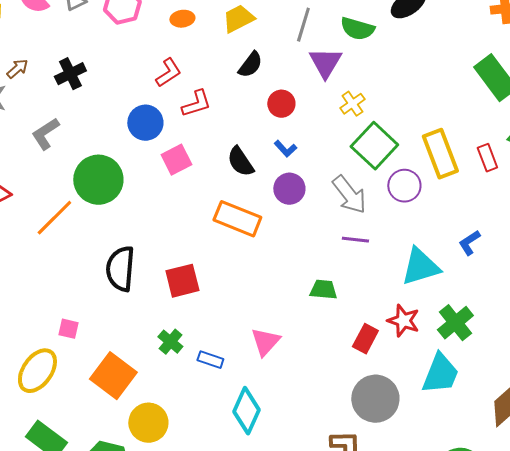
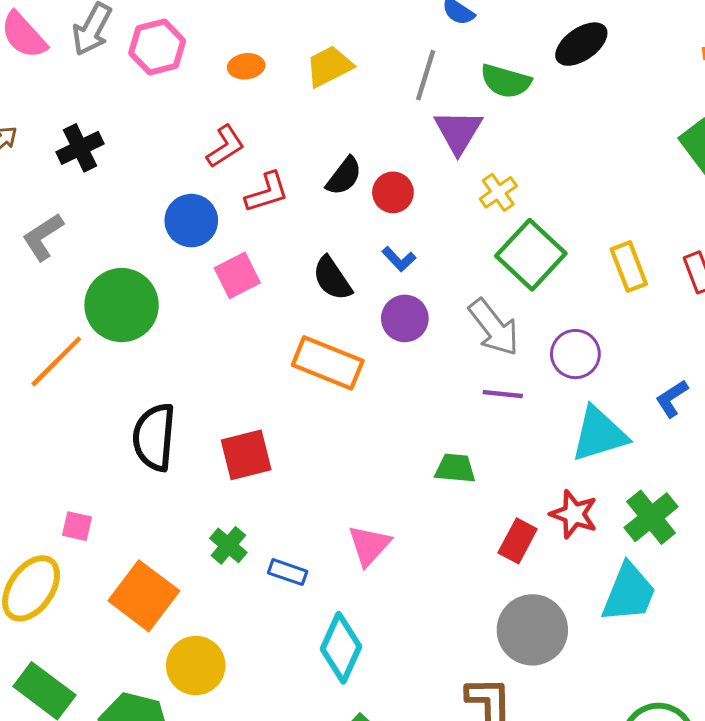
black semicircle: (250, 65) -> (344, 176), moved
yellow rectangle: (440, 154) -> (629, 267), size x0.7
purple circle: (404, 186) -> (575, 354), moved

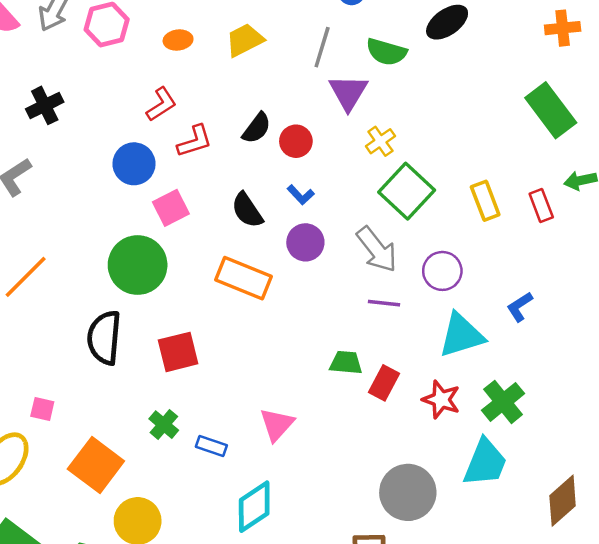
green circle: (122, 305) -> (138, 265), moved
red rectangle: (518, 541) -> (384, 383), moved
cyan diamond: (341, 648) -> (254, 507), turned 32

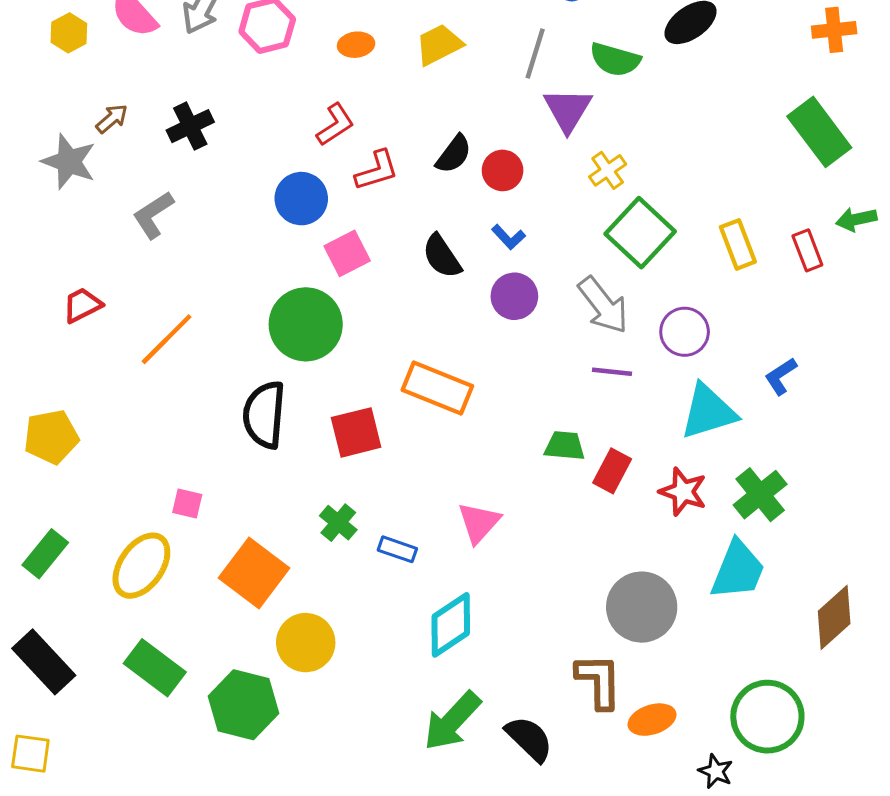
orange rectangle: (244, 278) -> (437, 388), moved

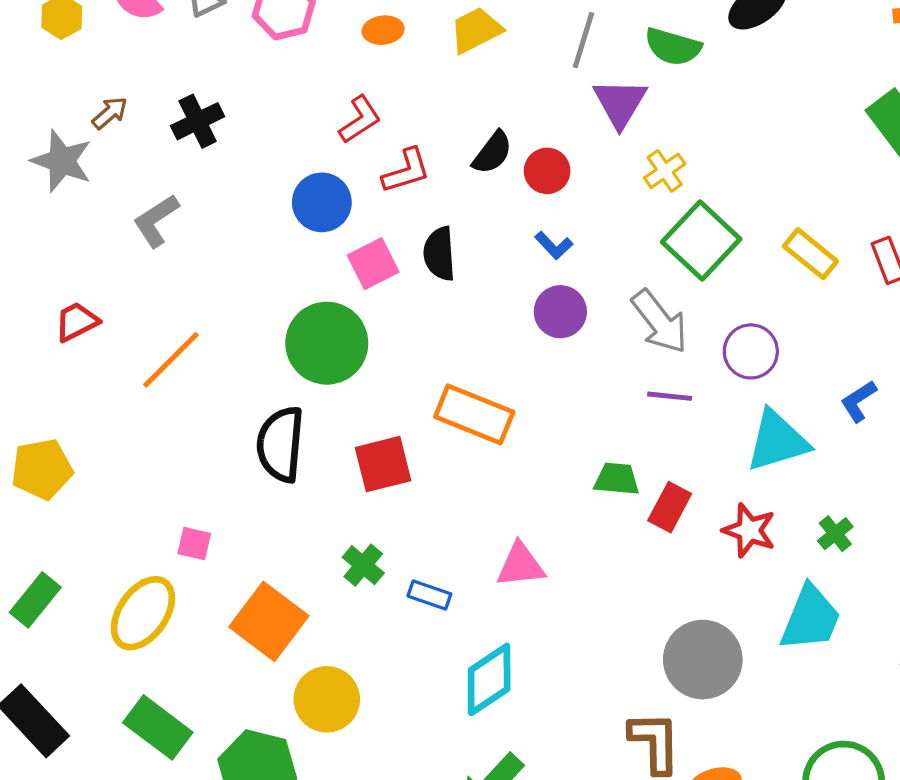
yellow rectangle: (738, 244) -> (810, 254), turned -30
black semicircle: (442, 256) -> (439, 254), moved, turned 30
green cross: (760, 495) -> (835, 534), size x0.6
pink triangle: (479, 523) -> (521, 565), turned 42

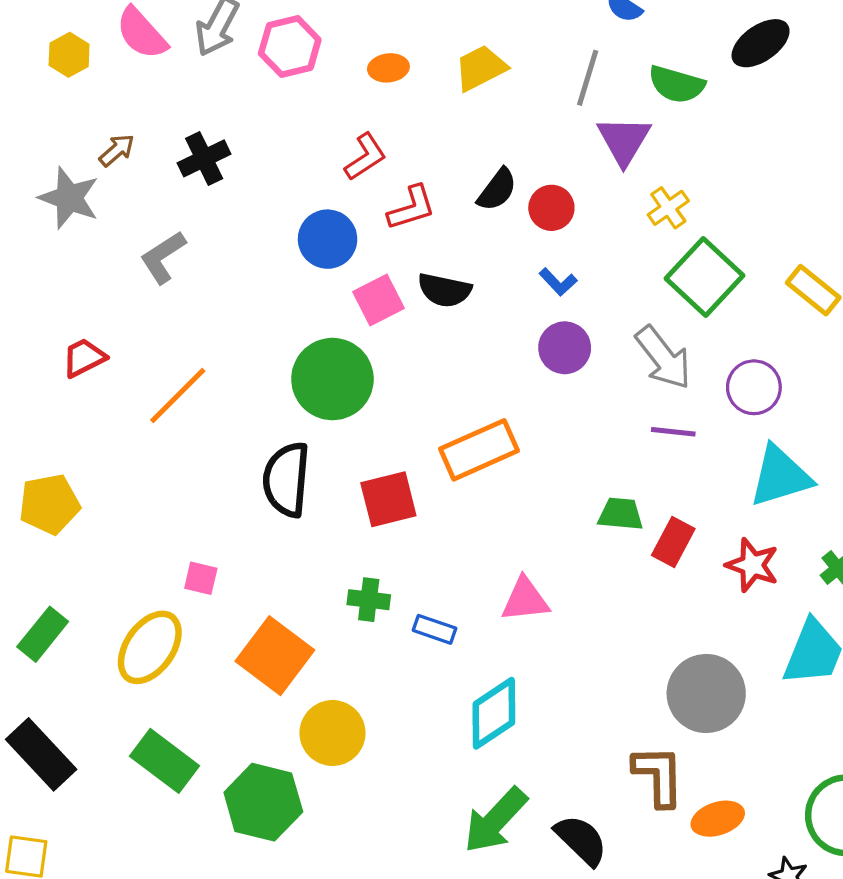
black semicircle: (439, 254) -> (444, 290), turned -74
orange rectangle: (474, 414) -> (479, 450), turned -46
green cross: (363, 565) -> (369, 600), turned -33

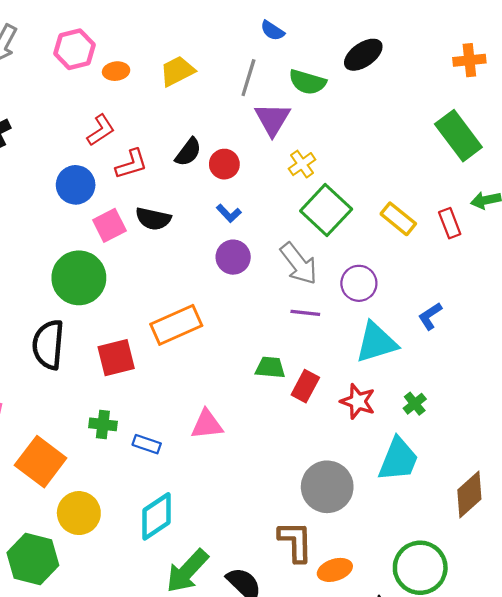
pink hexagon: (290, 46) -> (74, 49), moved
cyan diamond: (494, 713) -> (157, 516), moved

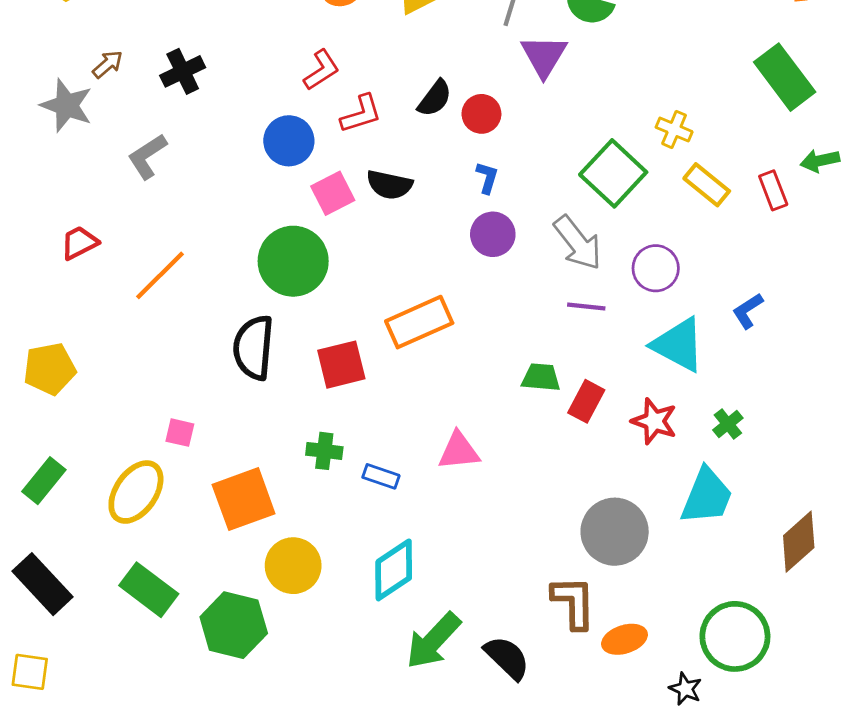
yellow cross: (302, 164) -> (674, 129), moved, turned -32
blue L-shape: (229, 213) -> (487, 178), turned -120
cyan triangle: (376, 342) -> (678, 345), turned 45
orange square: (41, 462) -> (244, 499), turned 33

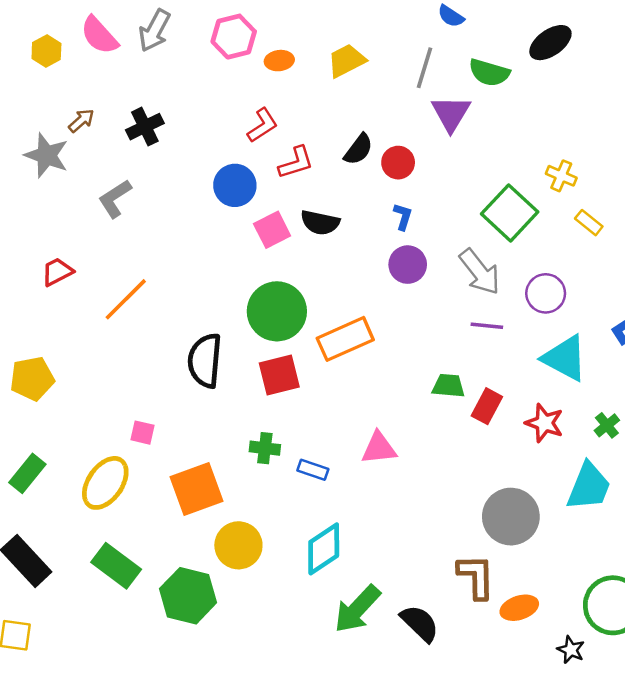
yellow rectangle: (707, 185) -> (589, 223), size x0.7
green circle: (293, 261) -> (277, 311), moved

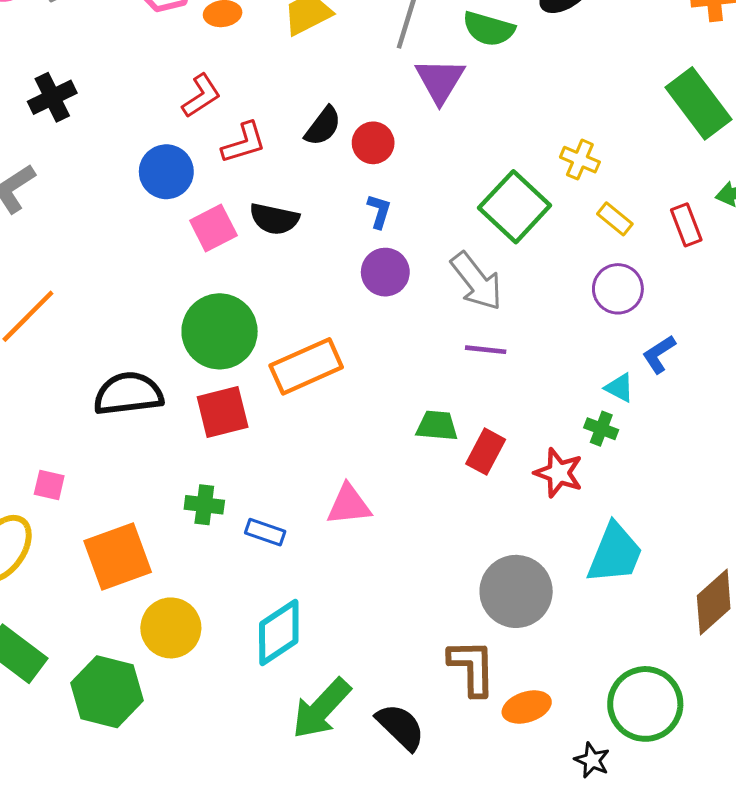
purple circle: (546, 293) -> (618, 289), moved
cyan triangle: (565, 358) -> (619, 388), moved, size x0.5
black semicircle: (205, 361) -> (128, 394), turned 78
green cross: (607, 425) -> (601, 429), moved, turned -30

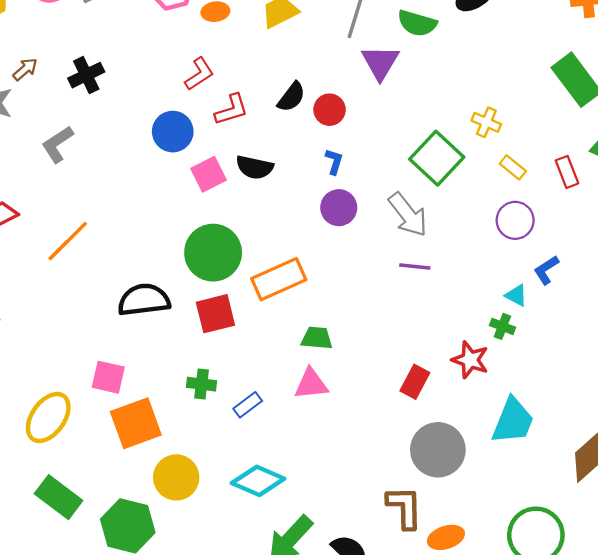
green trapezoid: (437, 426) -> (317, 338), moved
red rectangle: (486, 452) -> (415, 382), moved
pink square: (49, 485) -> (108, 377), moved, size x1.4
blue rectangle: (265, 532) -> (248, 405), turned -56
cyan diamond: (279, 632) -> (258, 481), turned 57

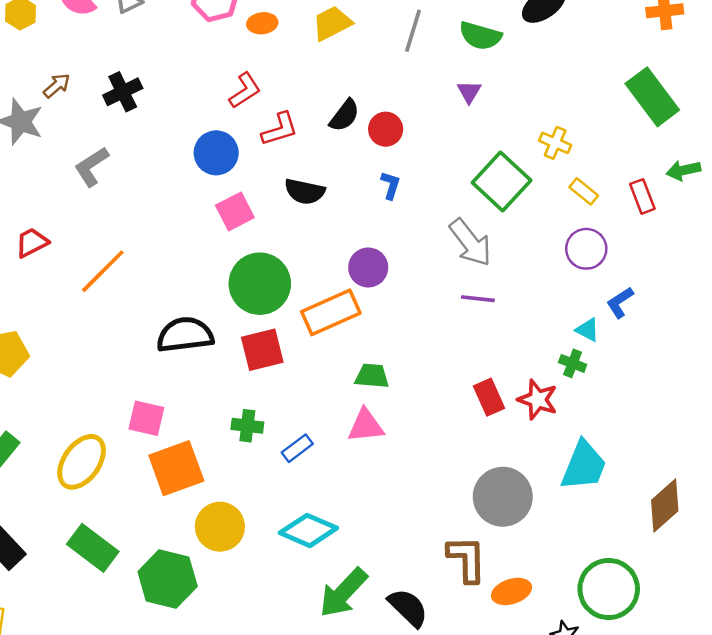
purple triangle: (380, 62) -> (469, 92), moved, size x0.6
pink square: (208, 174) -> (235, 211), moved
purple circle: (339, 208) -> (368, 267), moved
red rectangle: (415, 382) -> (489, 397), moved, turned -52

